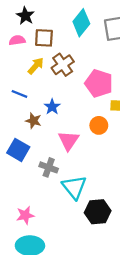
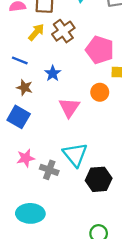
brown star: (33, 121) -> (24, 88), moved
gray cross: (49, 167) -> (49, 170), moved
pink star: (25, 215) -> (26, 158), moved

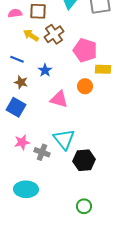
yellow arrow: (36, 32) -> (31, 35), turned -98
pink triangle: (69, 108) -> (59, 99), turned -48

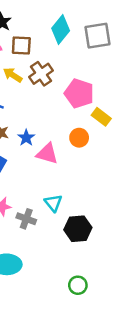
yellow rectangle: (103, 69) -> (101, 117), turned 35
blue star: (45, 70) -> (26, 138), moved
cyan triangle: (64, 139) -> (53, 203), size x0.7

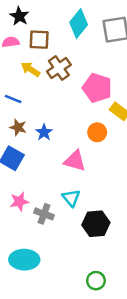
pink triangle: (47, 154) -> (75, 161), moved

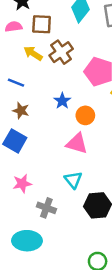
blue star: (44, 132) -> (62, 101), moved
orange circle: (97, 132) -> (85, 115), moved
gray cross: (44, 214) -> (46, 208), moved

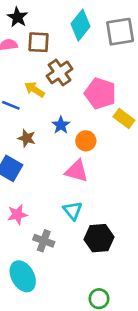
yellow arrow: (33, 53) -> (35, 90), moved
brown star: (21, 111) -> (27, 138), moved
cyan ellipse: (27, 241) -> (23, 276), turned 60

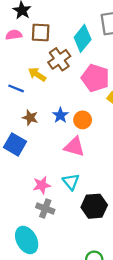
cyan diamond: (81, 25) -> (83, 38), moved
blue star: (61, 125) -> (60, 115), moved
pink star: (17, 214) -> (42, 185), moved

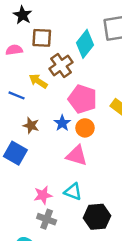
pink semicircle: (14, 35) -> (14, 50), moved
pink pentagon: (95, 78) -> (83, 99), moved
cyan triangle: (71, 182) -> (73, 192), turned -30

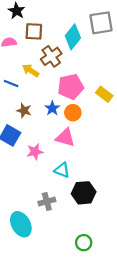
pink pentagon: (83, 99) -> (71, 87), turned -30
pink star: (43, 195) -> (35, 152), moved
gray cross: (47, 219) -> (47, 202), moved, turned -35

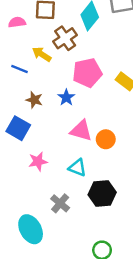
orange circle: (73, 113) -> (106, 139), moved
pink star: (35, 152) -> (38, 161), moved
gray cross: (47, 202) -> (60, 203), turned -35

